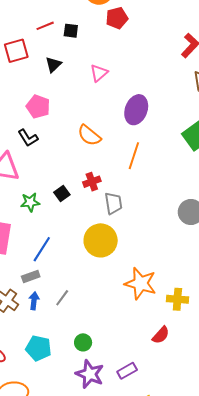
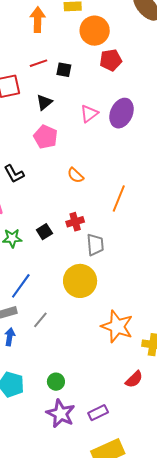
pink pentagon: (38, 107) -> (46, 137), moved
purple ellipse: (136, 110) -> (122, 113), moved
orange semicircle: (89, 135) -> (76, 175), size x0.7
gray line: (62, 298) -> (40, 320), moved

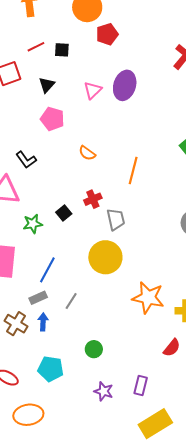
green circle: (56, 382) -> (94, 349), moved
purple rectangle: (98, 413) -> (141, 386), turned -42
purple star: (61, 414) -> (104, 391), size x0.7

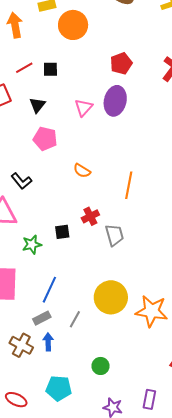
red pentagon: (107, 34) -> (121, 63), moved
black square: (64, 213) -> (62, 232), turned 35
yellow circle: (105, 257) -> (111, 297), moved

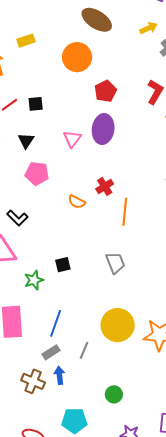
orange circle: (73, 25) -> (77, 57), moved
red cross: (90, 216) -> (105, 186), moved

